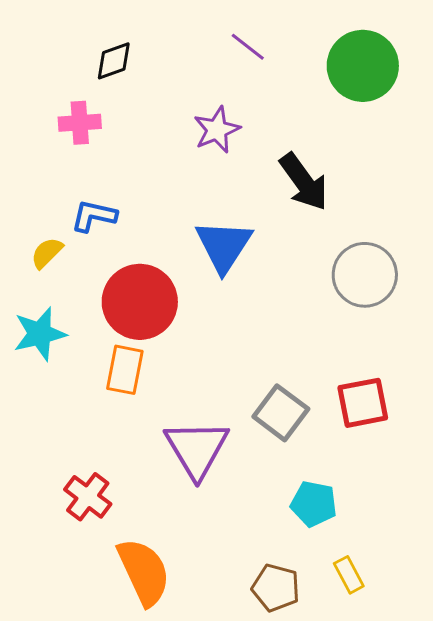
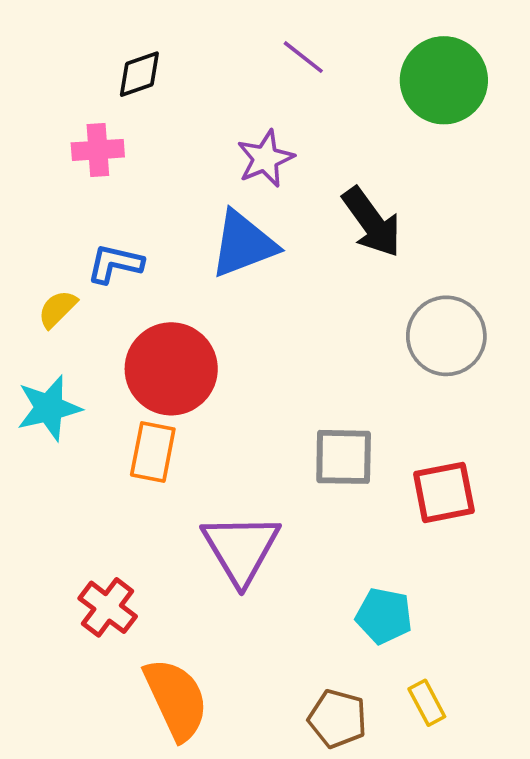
blue triangle: (224, 246) -> (243, 244), moved, turned 36
gray square: (281, 413) -> (344, 457), moved, turned -36

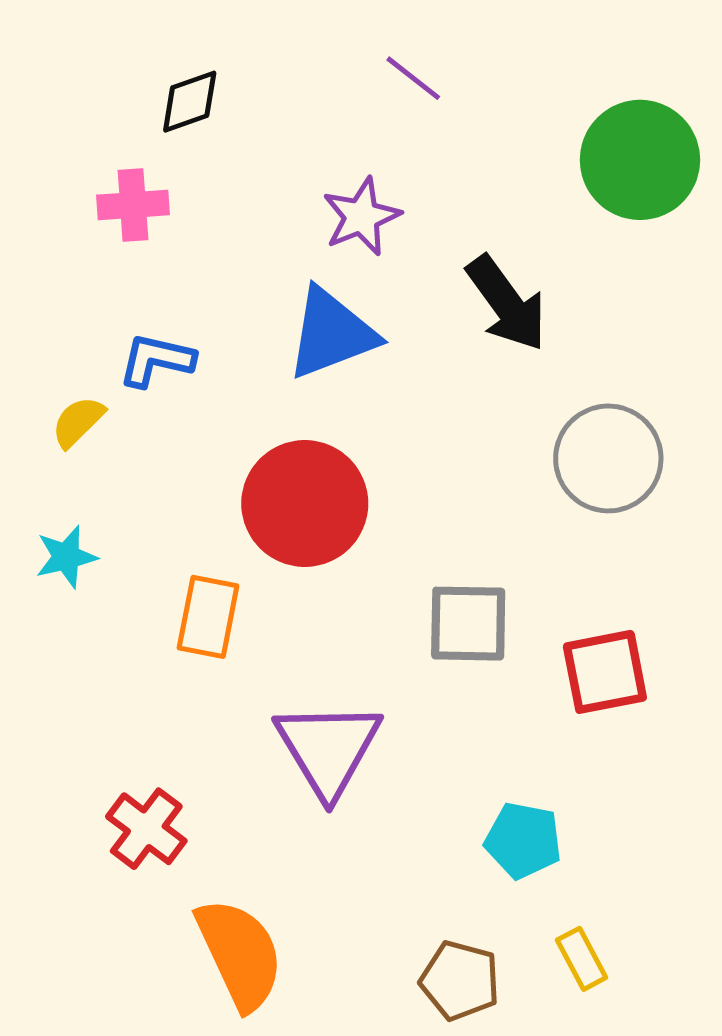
green circle: (444, 80) -> (640, 160), moved
red circle: (171, 369) -> (305, 504), moved
cyan star: (49, 408) -> (66, 557), size x0.7

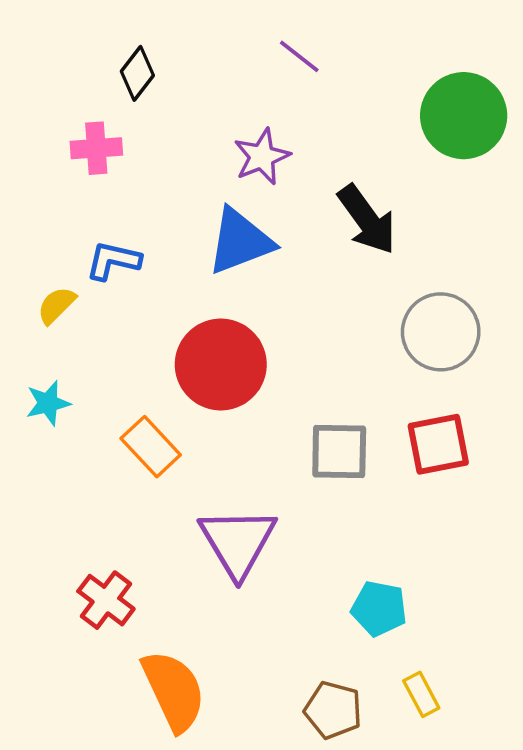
black diamond: (190, 102) -> (137, 73), turned -33
orange rectangle: (208, 617) -> (151, 447), turned -54
red square: (605, 672) -> (438, 444), moved

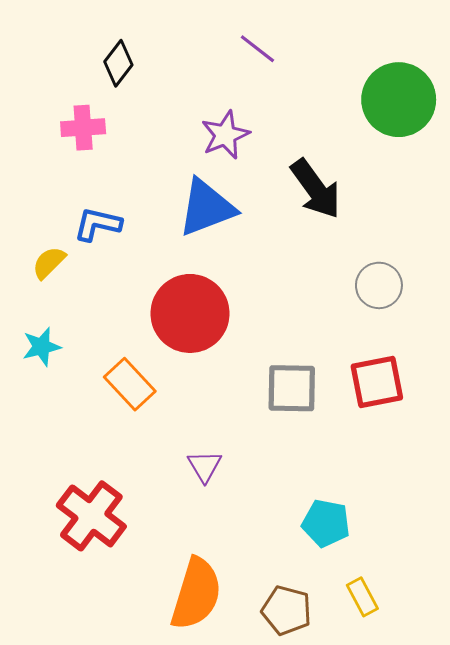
gray circle: (441, 332) -> (379, 285), size x0.7
purple triangle: (238, 542) -> (205, 466), size x0.5
red cross: (106, 600) -> (91, 516), size x1.4
orange semicircle: (174, 691) -> (196, 594), moved, turned 42

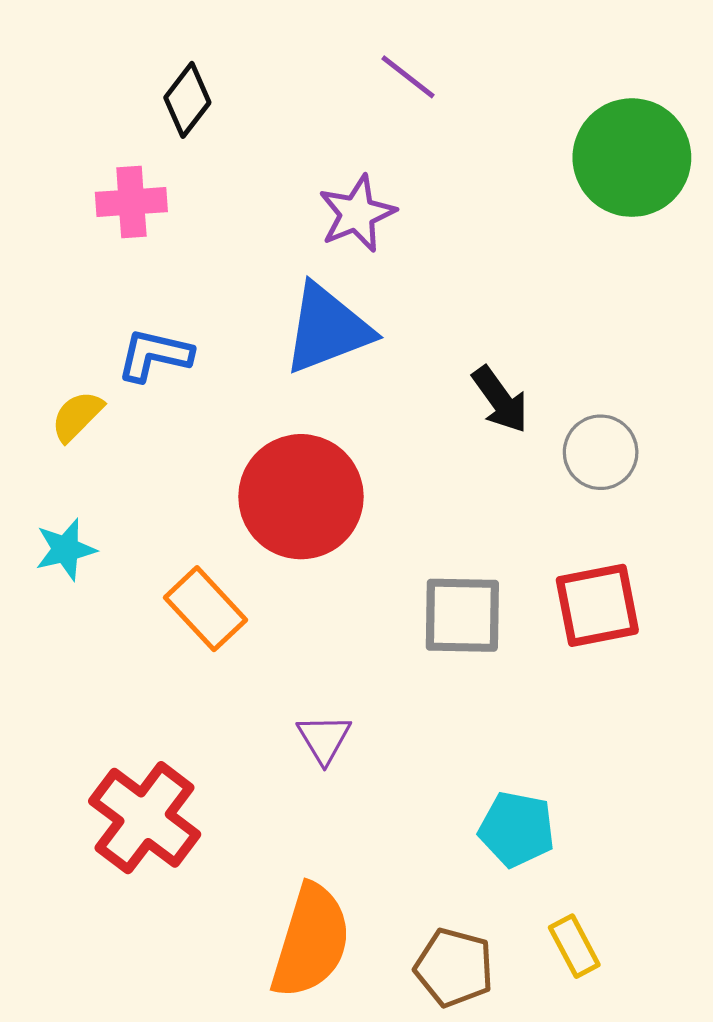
black arrow: (316, 189) -> (500, 400), moved, size x0.7

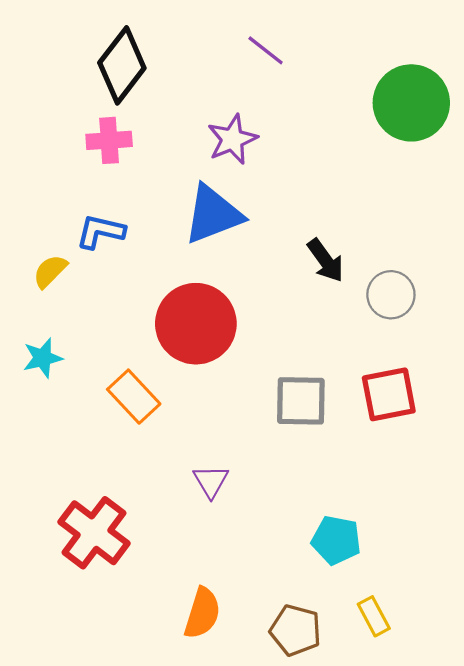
black diamond: (187, 100) -> (122, 65), size x1.6
pink cross: (131, 202) -> (109, 140), moved
orange semicircle: (311, 941) -> (202, 613), size x0.7

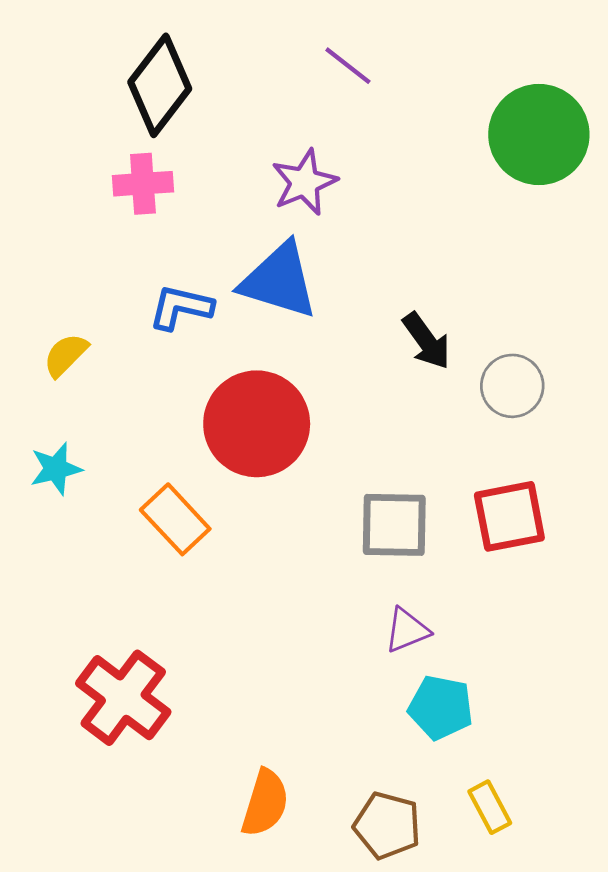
blue triangle: (213, 214) -> (279, 281), turned 38
blue L-shape: (100, 232) -> (181, 307), moved
purple triangle: (211, 481) -> (407, 630), moved, turned 39

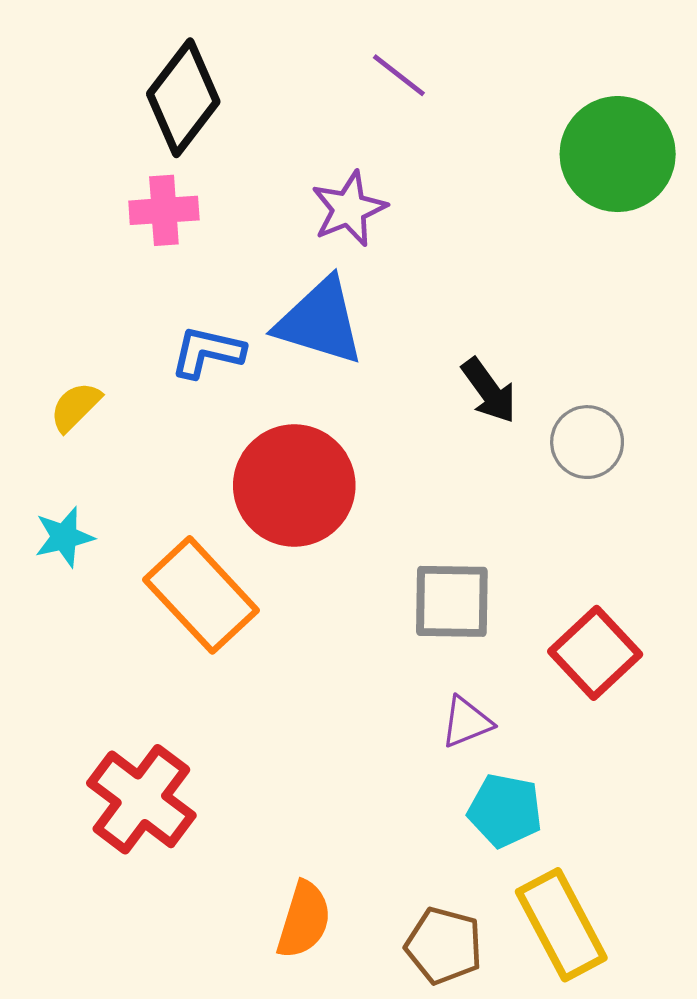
red square: (509, 516) -> (595, 653), moved, turned -32
orange rectangle: (175, 519) -> (201, 595), size x1.4
yellow rectangle: (490, 807) -> (561, 925), size x1.8

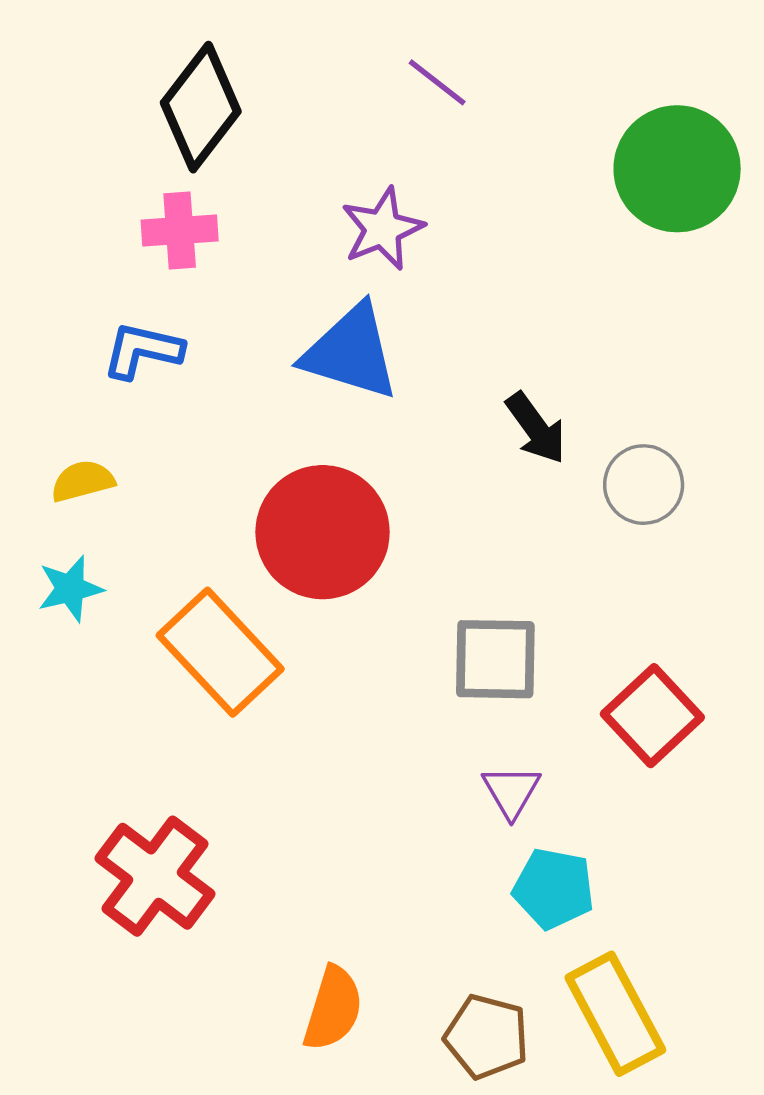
blue L-shape: (207, 352) -> (143, 350), moved
yellow semicircle: (75, 407) -> (83, 481), moved, turned 30
purple triangle: (466, 722) -> (511, 791), turned -38

